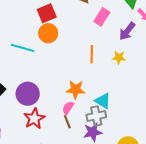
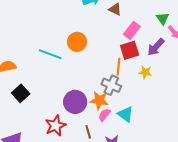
red square: (47, 13) -> (130, 50), moved
purple circle: (28, 94) -> (75, 102), moved
pink semicircle: (68, 108) -> (104, 115), moved
gray cross: (96, 116) -> (111, 85), moved, turned 30

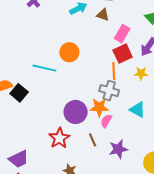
black square: (21, 93) -> (19, 93), moved
cyan triangle: (125, 114) -> (138, 110), moved

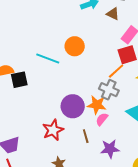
orange line: (114, 71) -> (116, 71), turned 42
black square: (19, 93) -> (19, 80), turned 30

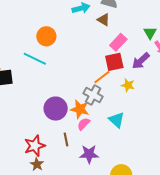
orange circle: (75, 46) -> (46, 36), moved
red star: (53, 130) -> (35, 146), moved

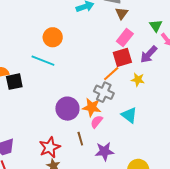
brown triangle: (104, 20) -> (122, 13), moved, turned 40

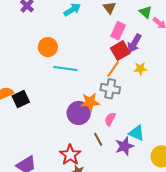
purple arrow: (149, 54) -> (134, 43), moved
cyan line: (43, 61) -> (65, 69), moved
orange star: (92, 107) -> (90, 102), moved
cyan triangle: (129, 115) -> (137, 133), moved

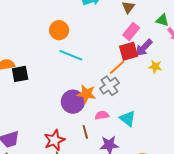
green triangle: (146, 12) -> (162, 20), turned -40
yellow star: (140, 69) -> (155, 67), moved
gray cross: (110, 89) -> (109, 86), turned 30
pink semicircle: (110, 119) -> (102, 115), turned 40
cyan triangle: (137, 133) -> (128, 118), moved

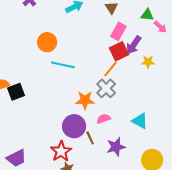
purple circle: (73, 102) -> (74, 126), moved
cyan triangle: (128, 118) -> (140, 121), moved

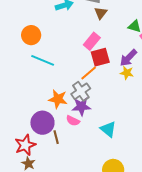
pink rectangle: (118, 31) -> (92, 41), moved
purple arrow: (134, 45) -> (128, 58), moved
pink semicircle: (104, 119) -> (73, 121), turned -144
purple star: (116, 147) -> (81, 106), moved

